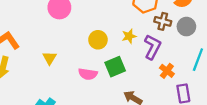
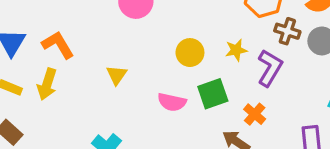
orange cross: (167, 71) -> (255, 114), moved

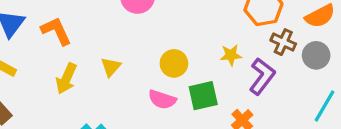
yellow circle: (190, 53) -> (174, 63), moved
yellow arrow: (47, 84) -> (66, 79), moved

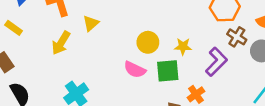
yellow star: (231, 55) -> (183, 46), moved
yellow triangle: (111, 67) -> (91, 23), moved

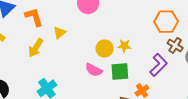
yellow star: (183, 46) -> (124, 46), moved

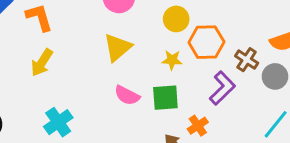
orange hexagon: (166, 22) -> (206, 42), moved
yellow triangle: (60, 33) -> (118, 47), moved, size x1.5
yellow circle: (105, 49) -> (176, 19), moved

